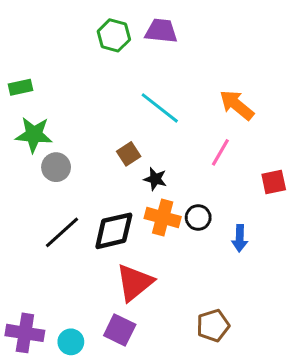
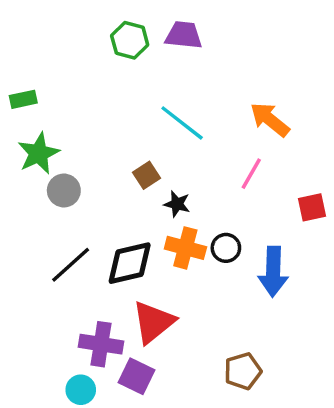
green star: (34, 135) -> (39, 153), turned -30
blue arrow: (240, 238) -> (273, 272), size x1.6
purple cross: (25, 333) -> (101, 344), moved

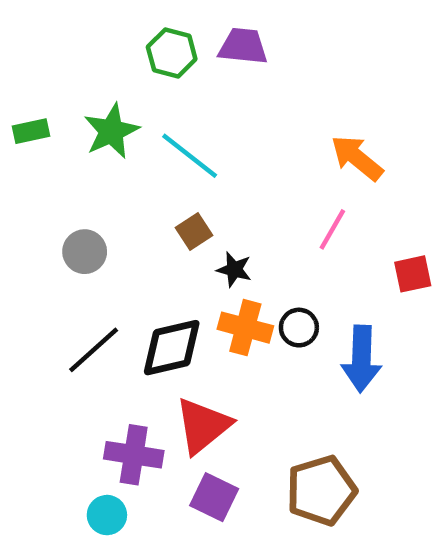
cyan line: (182, 123) -> (190, 156), moved
green star: (39, 153) -> (111, 131), moved
brown pentagon: (243, 371) -> (321, 490), size x1.4
purple square: (136, 376) -> (214, 497), moved

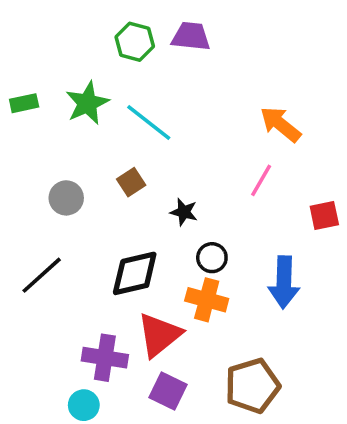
brown square: (194, 232) -> (131, 182), moved
orange cross: (245, 328) -> (207, 300), moved
black circle: (299, 328) -> (212, 258), moved
black line: (94, 350) -> (42, 275), moved

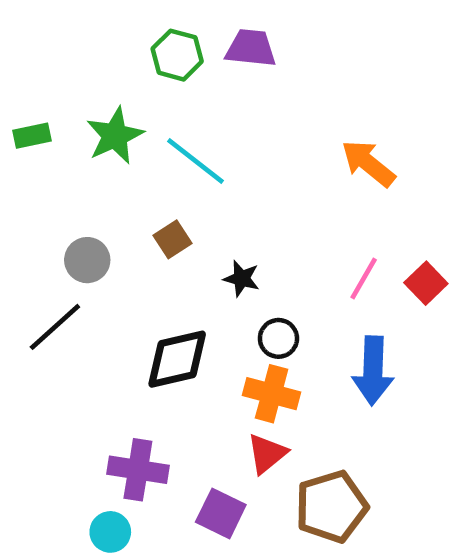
pink line: (261, 180) -> (364, 278), moved
red square: (324, 216) -> (426, 283), turned -32
black line: (42, 275) -> (55, 327), moved
red triangle: (159, 335) -> (267, 454), moved, size x0.7

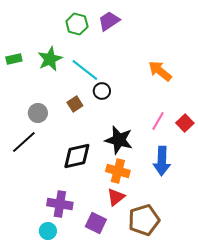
purple trapezoid: (251, 48) -> (109, 21), turned -40
black star: (242, 278) -> (119, 140), moved, size x1.8
black circle: (278, 338) -> (102, 91), moved

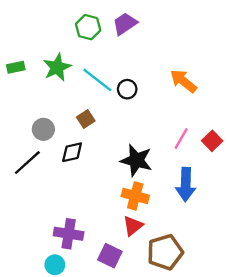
black circle: (102, 91) -> (127, 89), moved
black diamond: (77, 156) -> (72, 152), moved, size x0.7

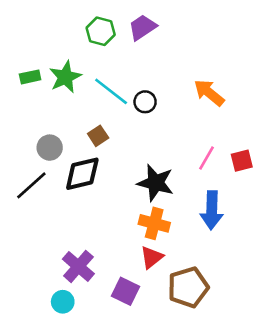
green rectangle: (16, 67) -> (30, 77), moved
red square: (212, 141) -> (242, 161), turned 30
black diamond: (72, 152) -> (82, 174), size x1.4
purple cross: (69, 234) -> (78, 266), turned 32

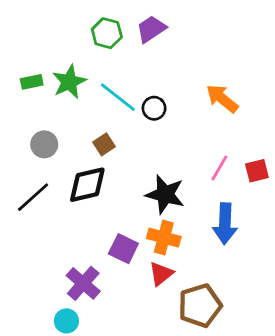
gray circle: (50, 148) -> (44, 144), moved
purple square: (125, 291) -> (123, 249), moved

